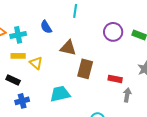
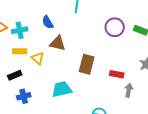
brown triangle: (68, 48) -> (58, 43), moved
black rectangle: (13, 80) -> (15, 75), turned -48

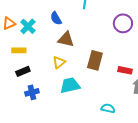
cyan cross: (20, 30) -> (28, 26), turned -35
yellow rectangle: (20, 51) -> (19, 50), moved
yellow triangle: (38, 58) -> (59, 62), moved, turned 40

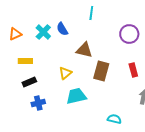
cyan cross: (28, 26) -> (43, 32), moved
brown triangle: (66, 39) -> (84, 50), moved
red rectangle: (125, 70) -> (133, 70), moved, turned 64

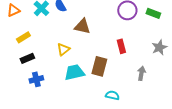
yellow rectangle: (25, 61) -> (23, 37), turned -32
red rectangle: (133, 70) -> (121, 46), moved
brown rectangle: (101, 71) -> (99, 66), moved

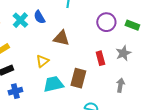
gray star: (159, 47) -> (123, 53), moved

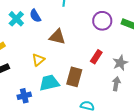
gray star: (123, 53) -> (120, 63), moved
red rectangle: (100, 58) -> (96, 57), turned 48
blue cross: (15, 91) -> (24, 96), moved

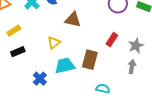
blue cross: (24, 96) -> (40, 79), turned -32

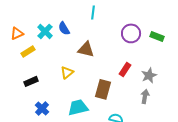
yellow rectangle: (14, 31) -> (28, 51), moved
cyan trapezoid: (65, 66) -> (78, 107), moved
blue cross: (40, 79) -> (42, 108), moved

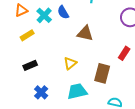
orange triangle: (17, 33) -> (21, 10), moved
yellow triangle: (67, 72) -> (70, 63), moved

